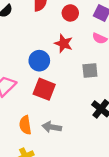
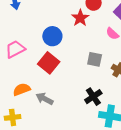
red star: (64, 43) -> (80, 18), moved
orange semicircle: (25, 125) -> (22, 89), turned 60

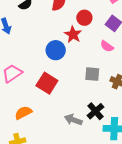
blue circle: (52, 36) -> (56, 50), moved
gray arrow: (45, 99) -> (73, 120), moved

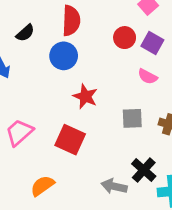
red circle: (84, 18) -> (125, 38), moved
red star: (73, 35) -> (85, 96), moved
blue circle: (56, 50) -> (64, 56), moved

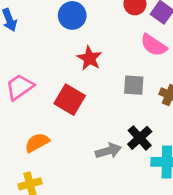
pink semicircle: (148, 77) -> (154, 45), size x1.4
gray arrow: (114, 186) -> (108, 151), turned 145

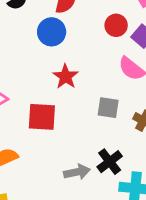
red square: (70, 100) -> (42, 117), turned -32

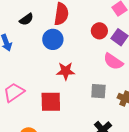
red star: (65, 77) -> (66, 71), turned -30

